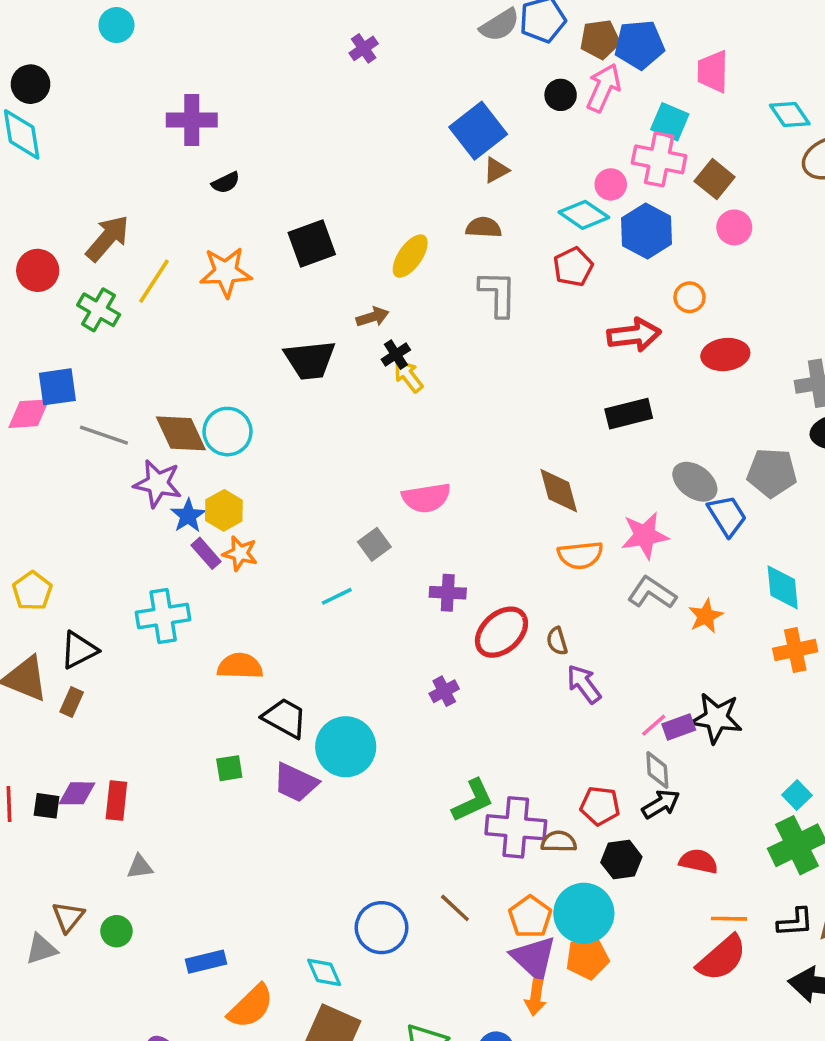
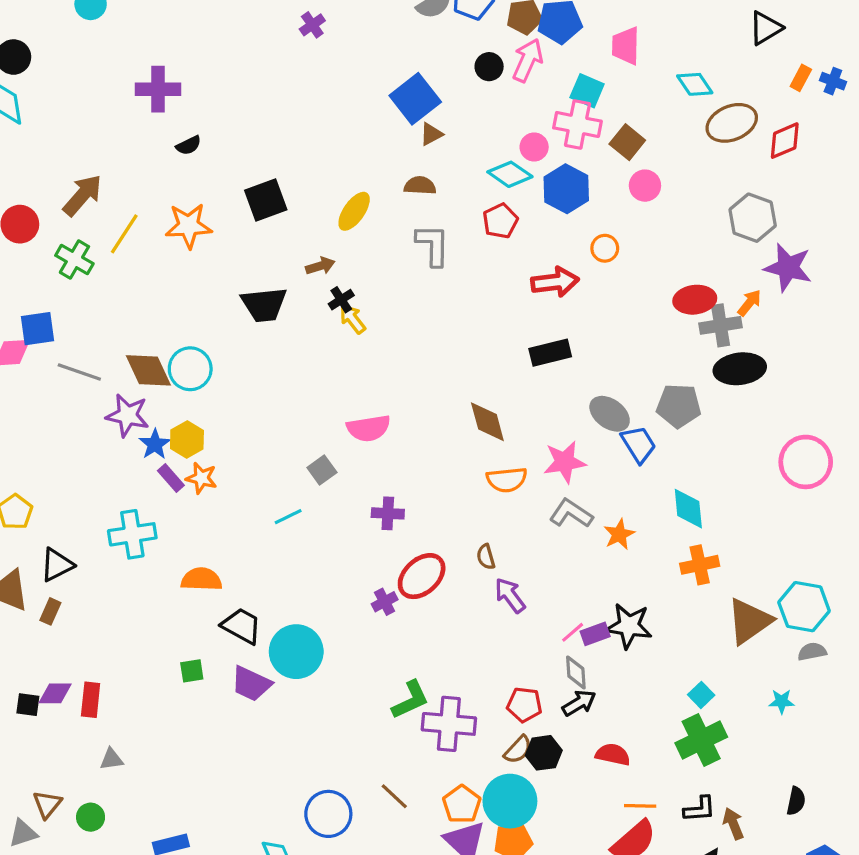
red ellipse: (725, 355) -> (695, 300), moved
red ellipse: (501, 632) -> (422, 576), moved
brown semicircle: (559, 842) -> (518, 750), moved, turned 132

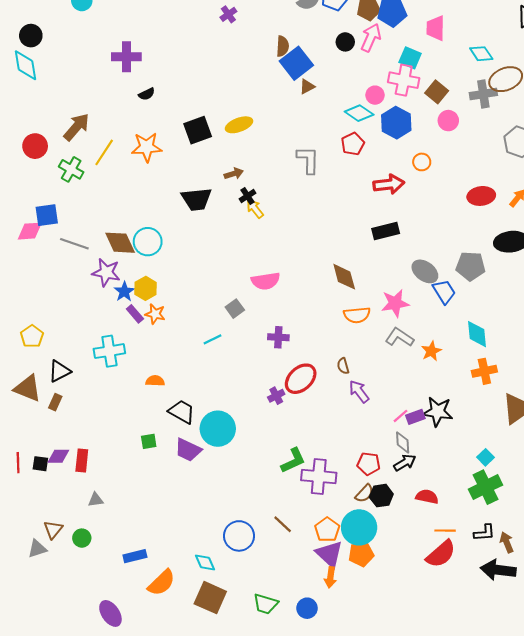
brown semicircle: (420, 186) -> (283, 46), moved, turned 90
yellow ellipse: (354, 211) -> (239, 125), moved, turned 35
gray cross: (720, 325) -> (483, 94), moved
orange semicircle: (201, 579) -> (155, 381), size x0.7

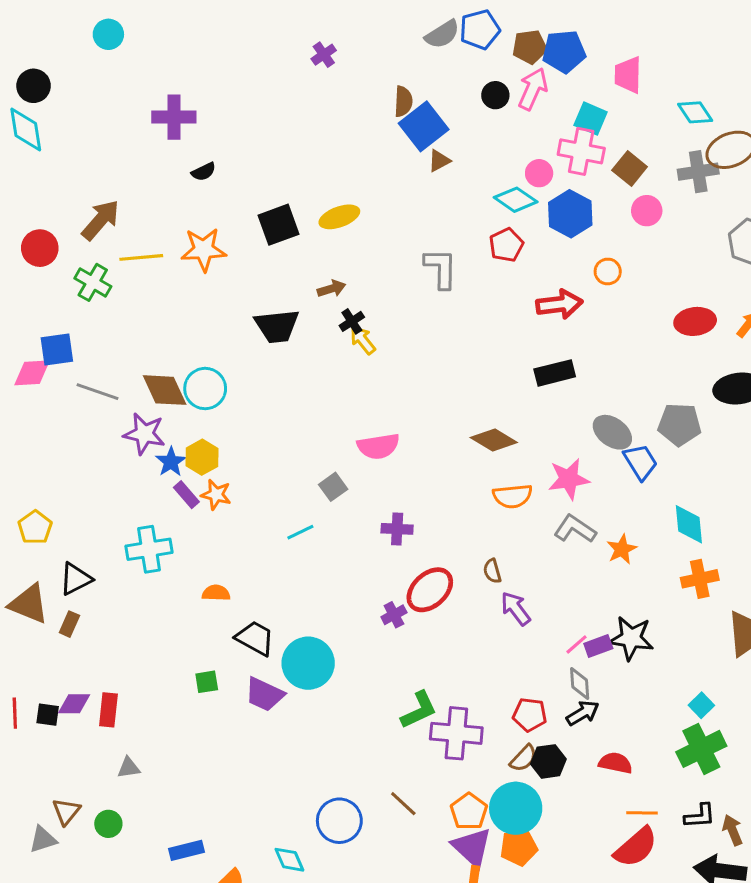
yellow line: (104, 152) -> (141, 257), turned 52
brown diamond: (344, 277) -> (494, 440), turned -44

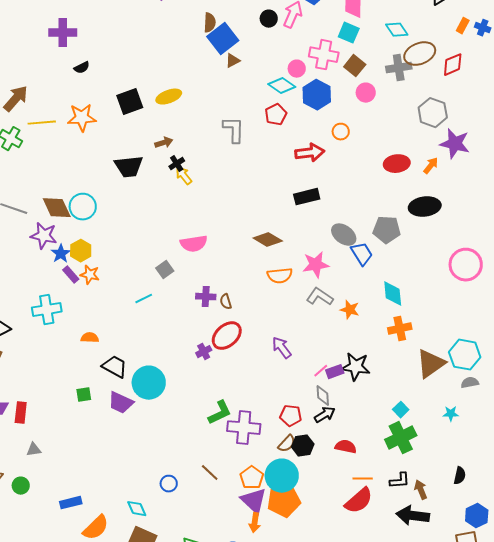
cyan square: (591, 119) -> (349, 33), moved
orange star: (622, 549) -> (350, 310), turned -30
brown semicircle: (492, 571) -> (226, 302), moved
blue circle: (339, 821) -> (169, 484), size x0.6
orange pentagon: (519, 847) -> (284, 501), size x1.4

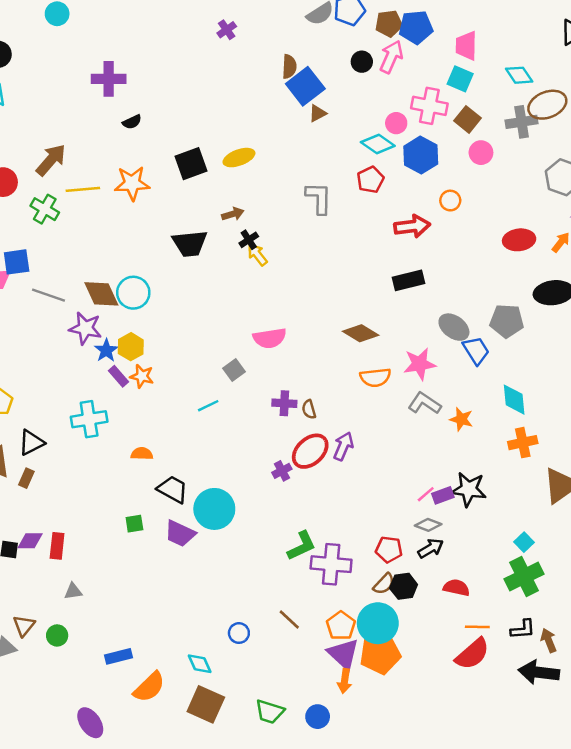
purple arrow: (282, 348) -> (343, 446), moved, turned 60
gray diamond: (323, 396) -> (428, 525), turned -65

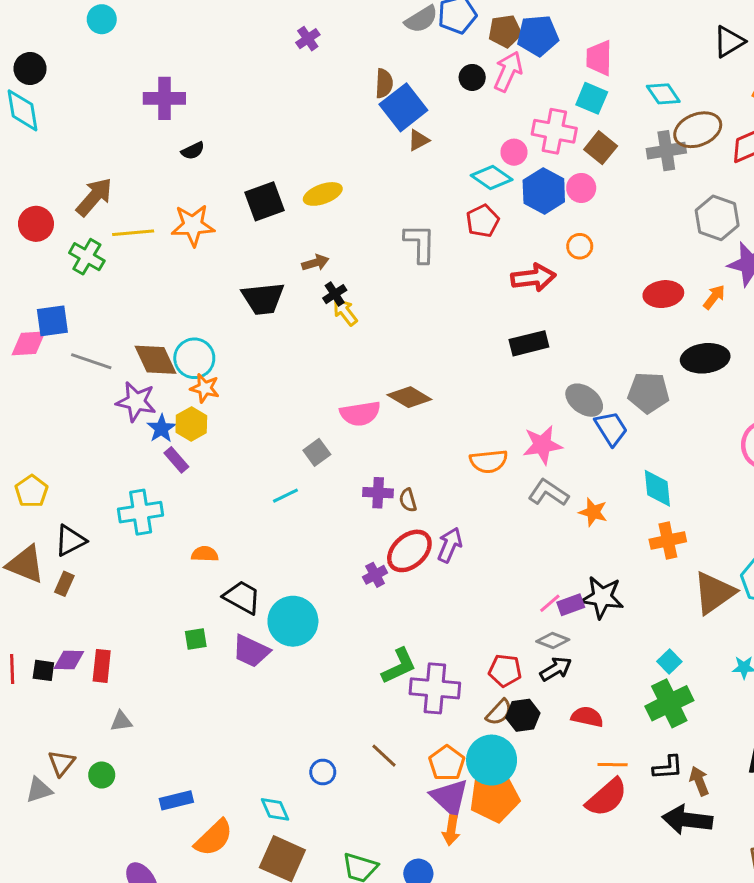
pink circle: (481, 153) -> (581, 188), moved
brown diamond: (361, 333) -> (409, 397), moved
orange star: (142, 376) -> (205, 388), moved

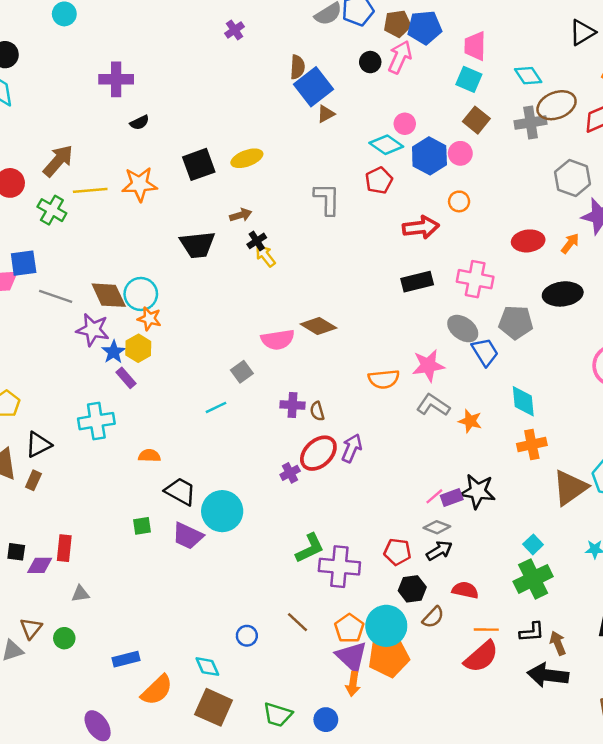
pink cross: (554, 131) -> (475, 279), moved
purple diamond: (69, 660) -> (40, 565), moved
brown semicircle: (499, 712) -> (433, 617), moved

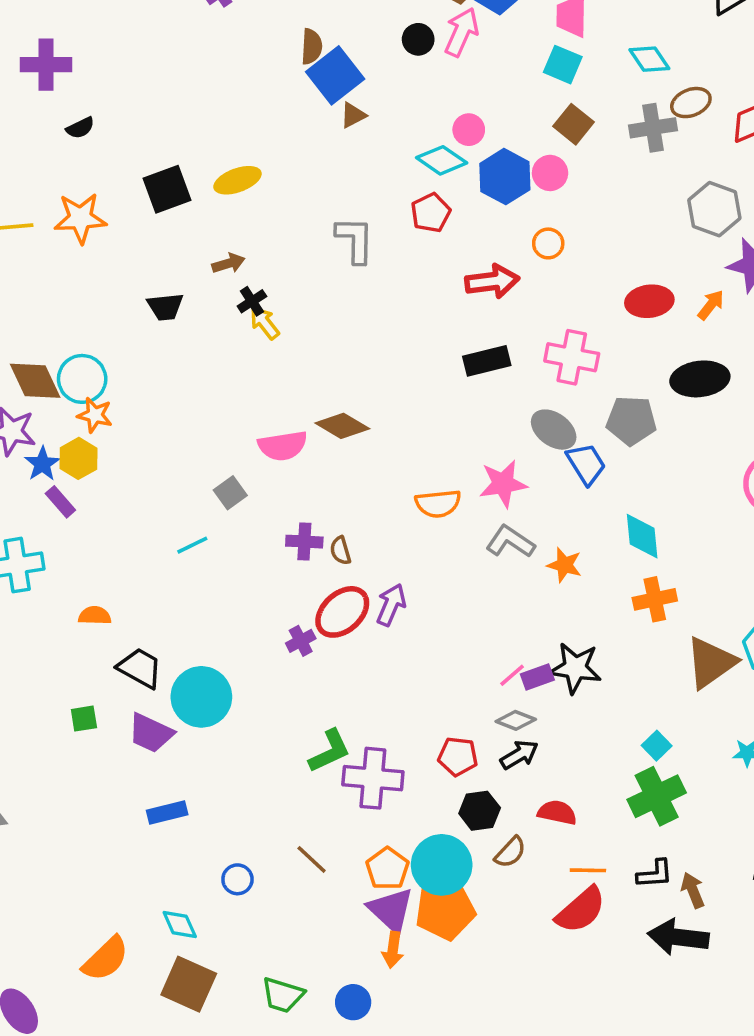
brown ellipse: (557, 105) -> (691, 103), size x0.7
black trapezoid: (198, 245) -> (165, 307), size x0.7
blue rectangle: (126, 659) -> (167, 812), moved

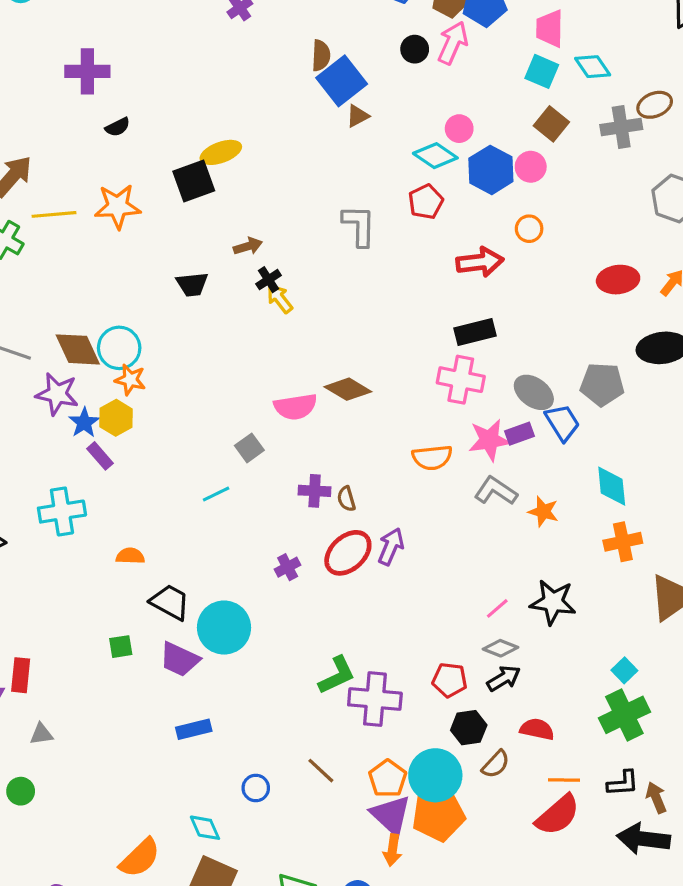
cyan diamond: (649, 59) -> (593, 67), moved
yellow ellipse: (237, 180) -> (221, 152), moved
pink cross: (572, 357) -> (461, 380), moved
purple cross: (301, 641) -> (288, 567), moved
purple rectangle: (537, 677) -> (520, 434), moved

